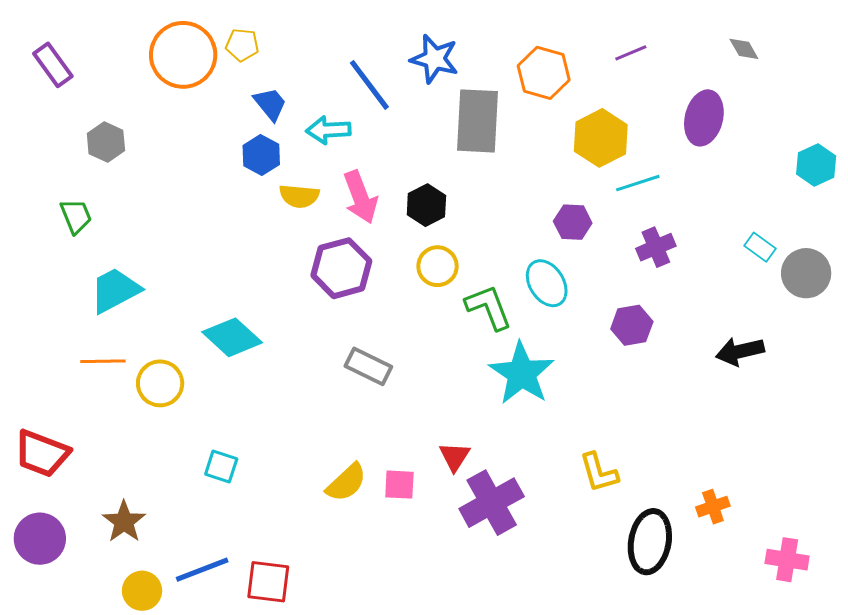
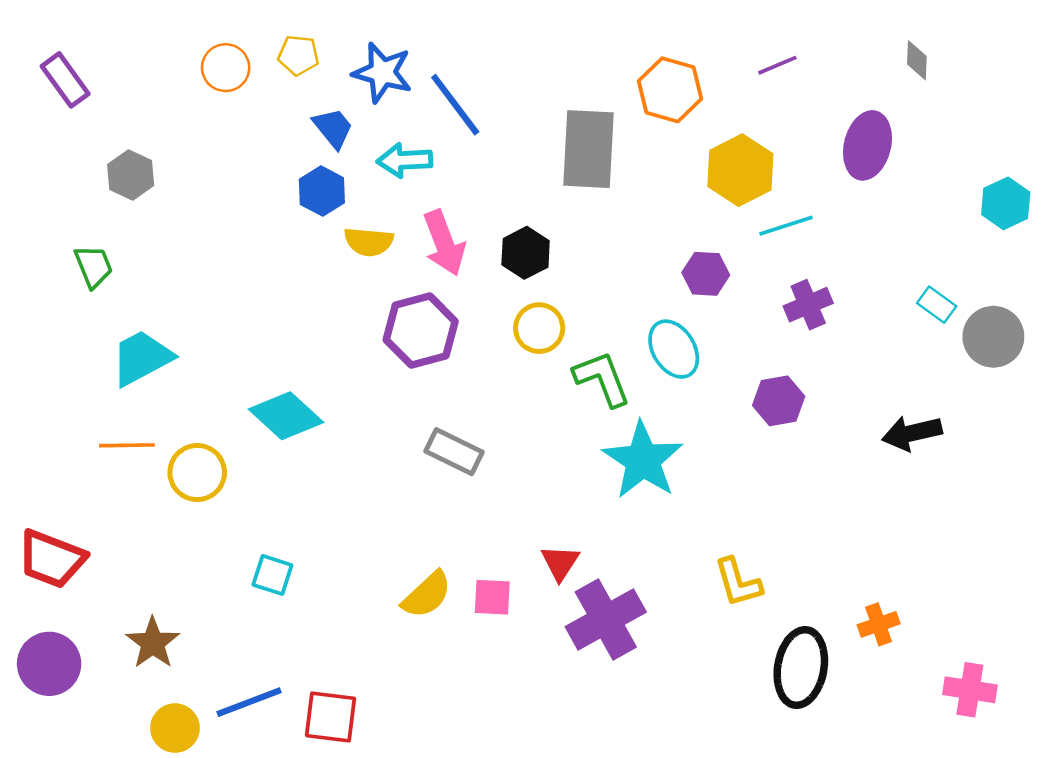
gray diamond: (744, 49) -> (917, 60), turned 32
orange circle: (183, 55) -> (226, 68), size x0.6
blue star: (434, 59) -> (382, 73), moved

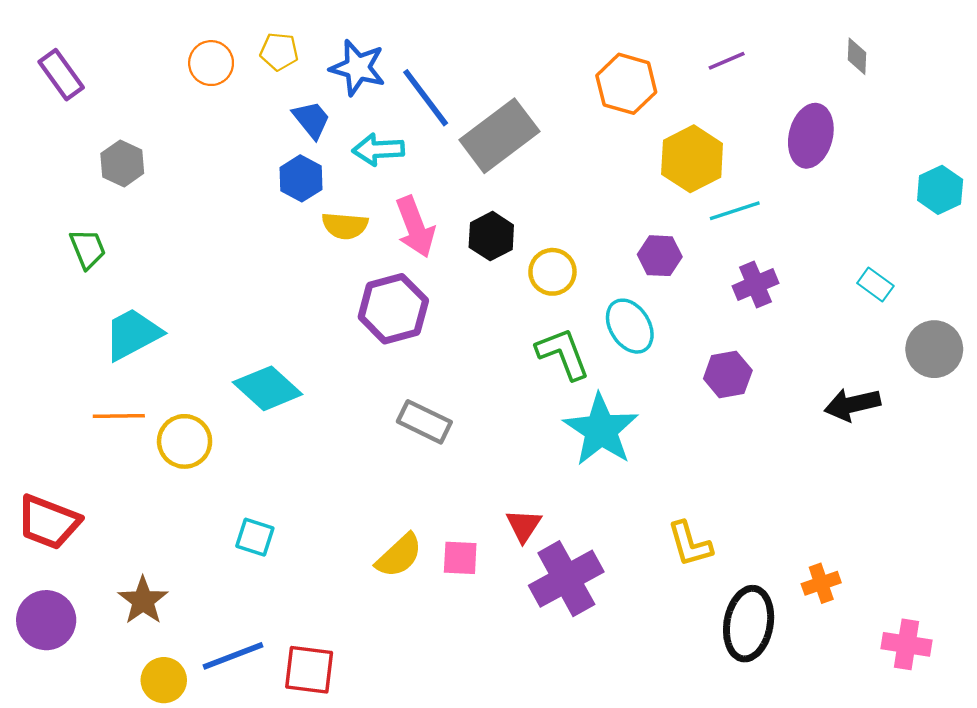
gray rectangle: (589, 149) -> (499, 136), moved, turned 50
yellow circle: (539, 328) -> (552, 272), moved
gray circle: (993, 337) -> (934, 349), moved

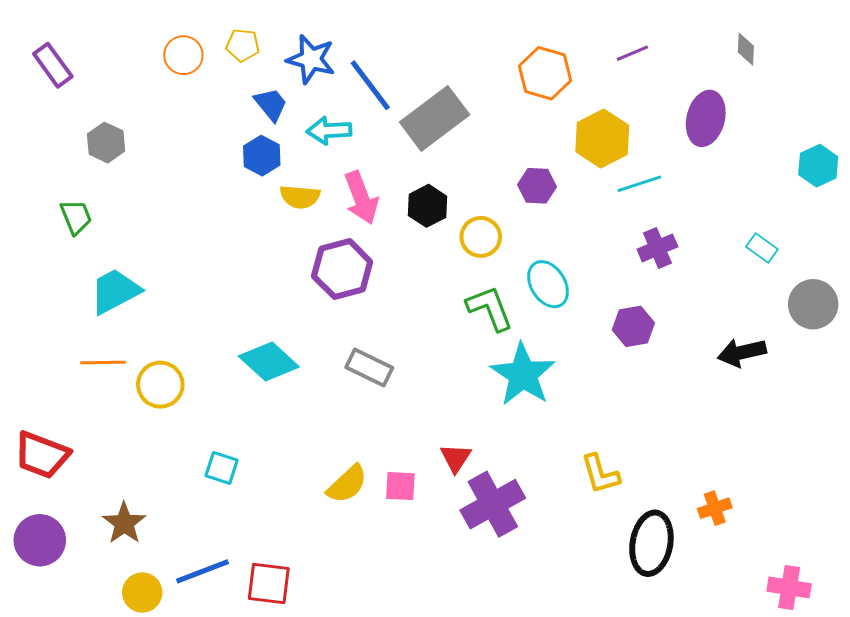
purple hexagon: (660, 256) -> (537, 186), moved
cyan diamond: (268, 388) -> (269, 361), moved
pink cross: (907, 644) -> (789, 587), moved

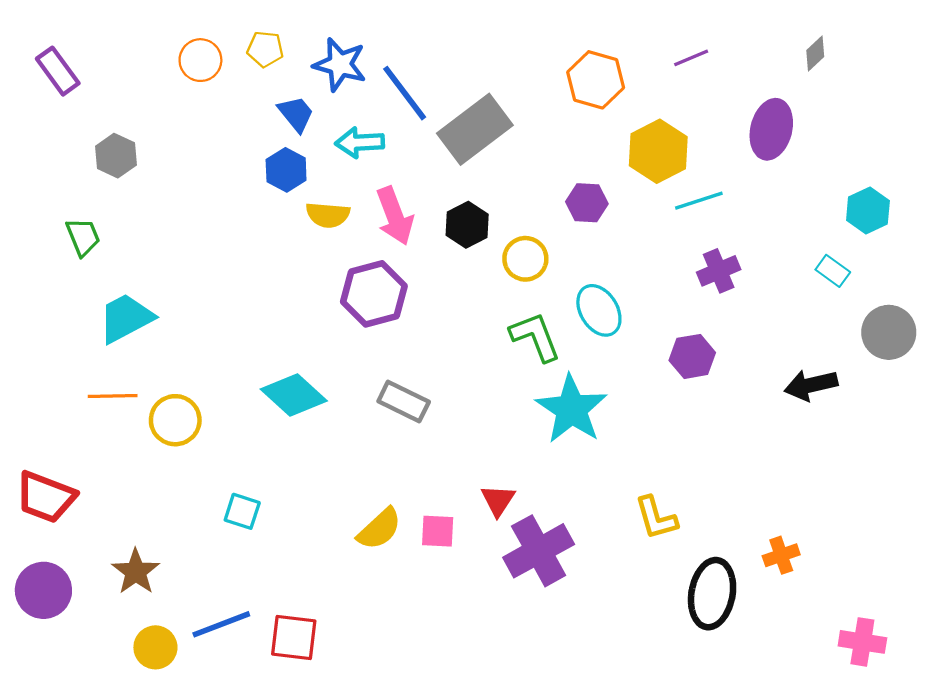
gray diamond: (746, 49) -> (815, 54), turned 44
cyan hexagon: (818, 166) -> (868, 210), moved

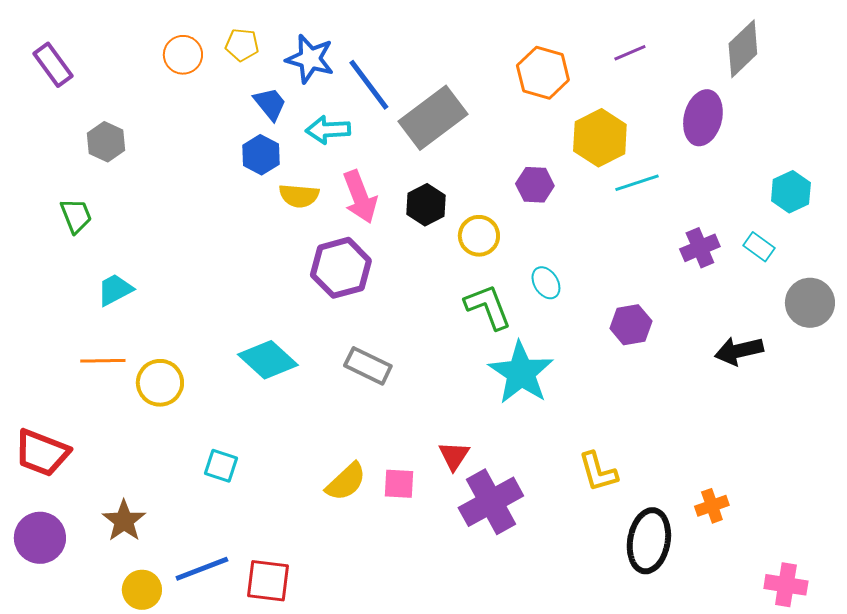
gray diamond: (815, 54) -> (743, 49), size x1.8
purple cross: (719, 271) -> (700, 248), moved
cyan ellipse: (599, 310) -> (546, 283), size x0.7
cyan trapezoid: (126, 318) -> (115, 290), size x0.7

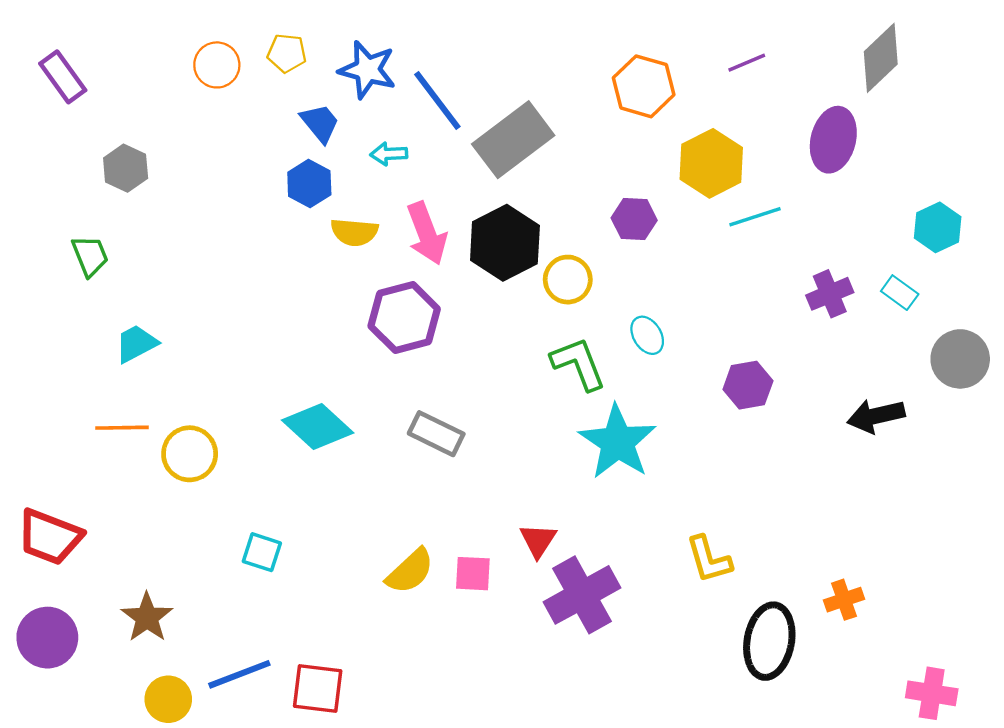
cyan arrow: (328, 130) -> (389, 154), size x0.7
black hexagon: (426, 205) -> (505, 243), size x1.5

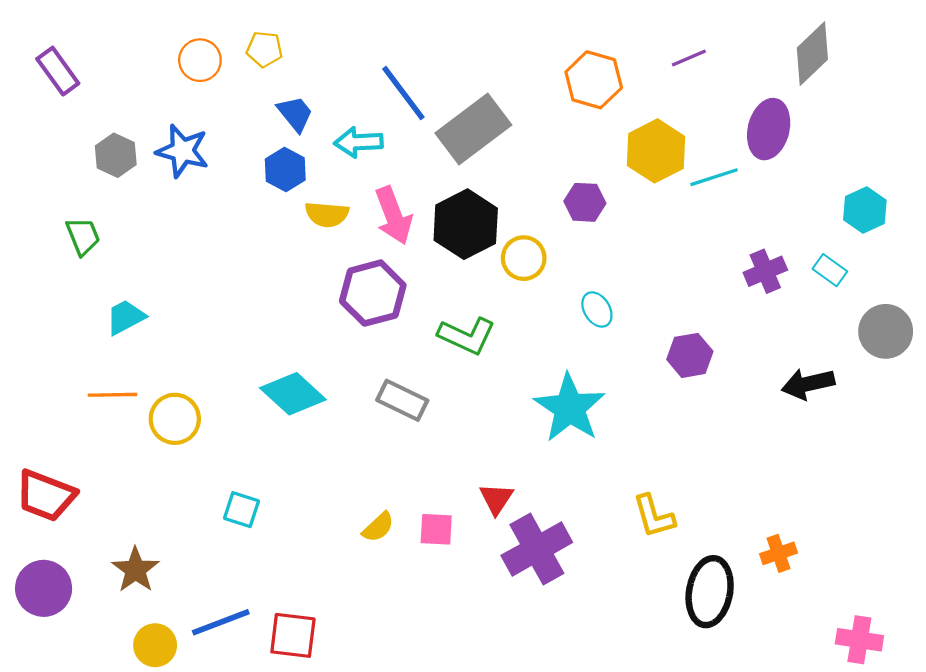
blue star: (367, 70) -> (182, 151), moved
cyan arrow: (389, 154) -> (359, 142), size x1.4
cyan line: (755, 217) -> (714, 177), moved
green L-shape: (578, 364) -> (467, 336), moved, turned 136
yellow semicircle: (410, 571) -> (378, 527), size x0.7

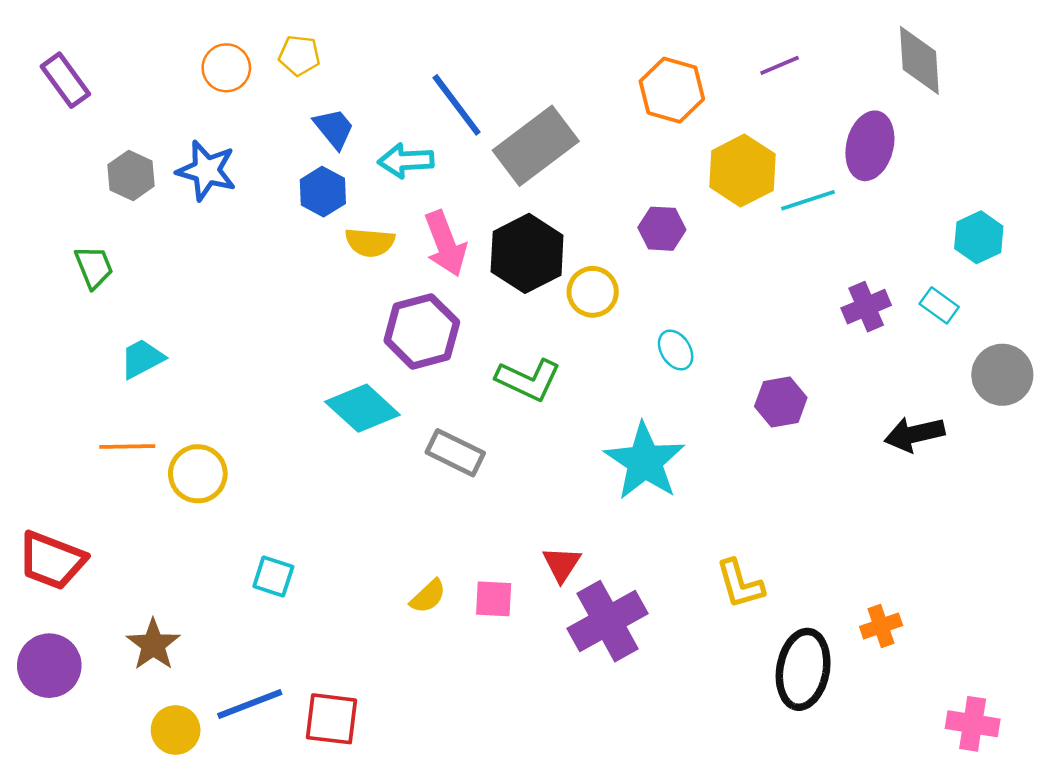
gray diamond: (812, 54) -> (919, 60), turned -50
cyan diamond: (293, 394) -> (362, 408), moved

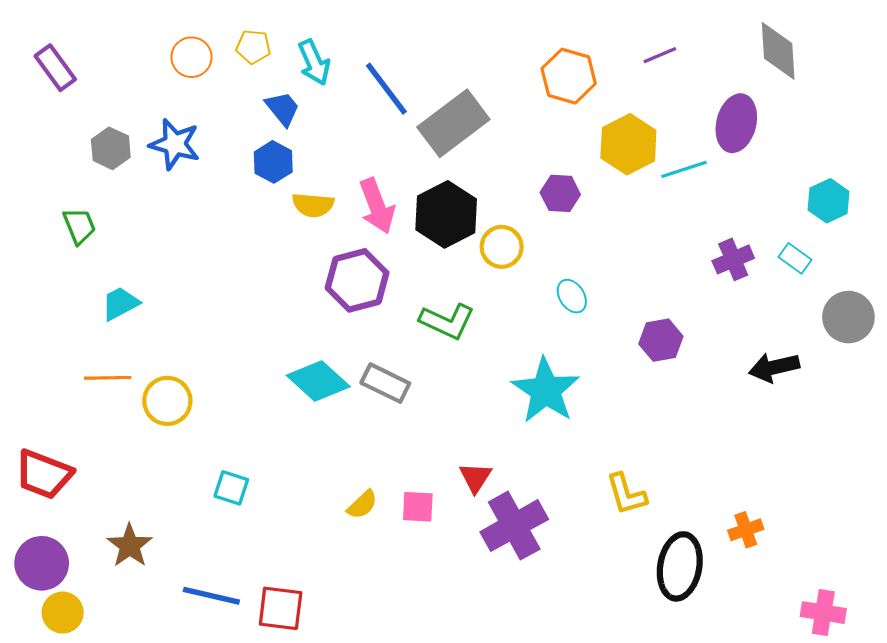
cyan arrow: (406, 161) -> (314, 62), moved, turned -111
cyan diamond: (362, 408) -> (318, 381), moved
blue line: (250, 704) -> (211, 596), turned 34
yellow circle: (176, 730) -> (63, 613), moved

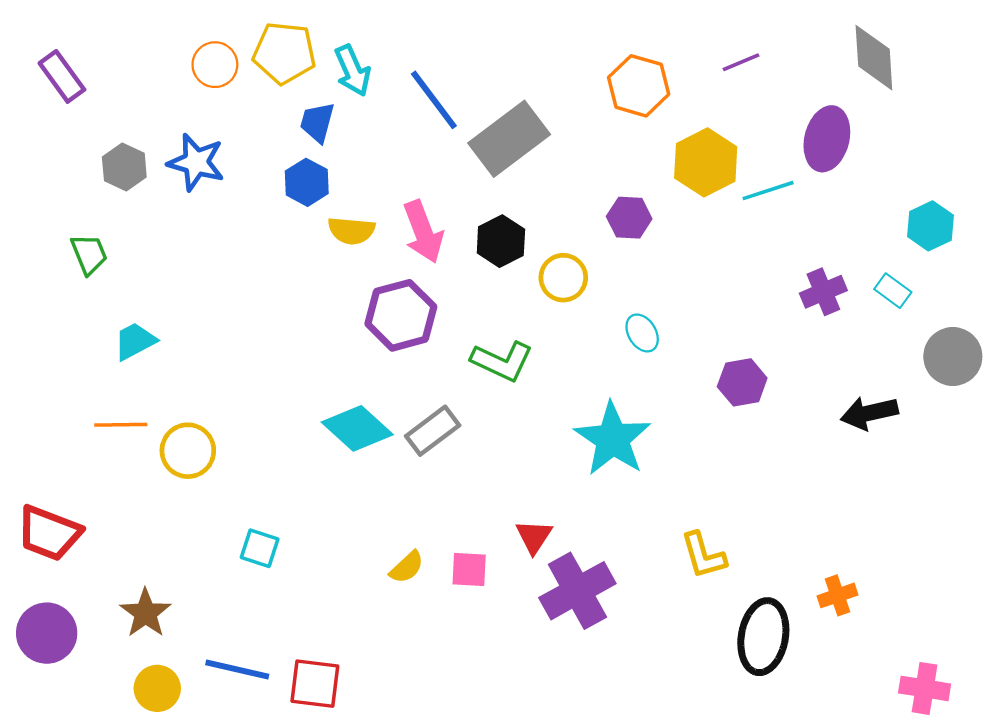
yellow pentagon: (253, 47) -> (284, 53), size x1.6
blue trapezoid: (283, 109) -> (317, 122), turned -126
black hexagon: (446, 214) -> (501, 241), size x0.7
gray rectangle: (385, 383) -> (433, 431), turned -63
yellow circle: (63, 613) -> (157, 688), moved

